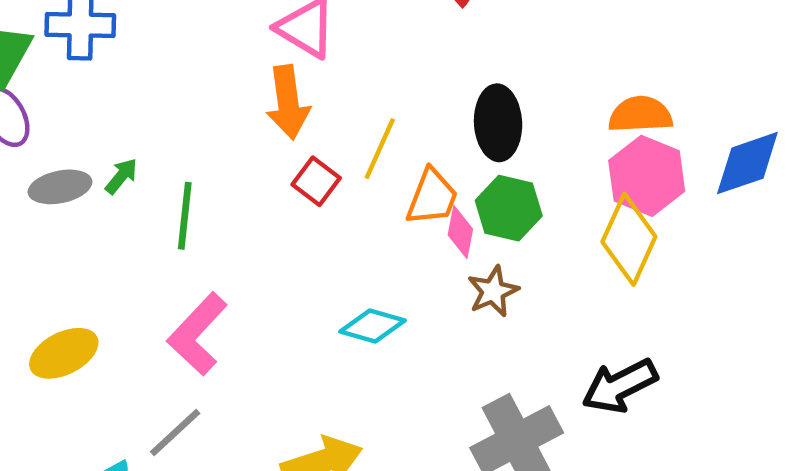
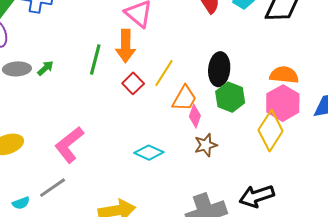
green hexagon: (509, 208) -> (230, 97), moved
green line: (185, 216) -> (95, 60), moved

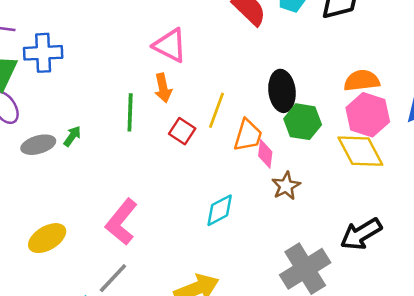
orange arrow: (126, 46) -> (163, 88), size x0.7
yellow diamond: (271, 131) -> (360, 151), turned -48
cyan diamond: (149, 153) -> (220, 210), turned -40

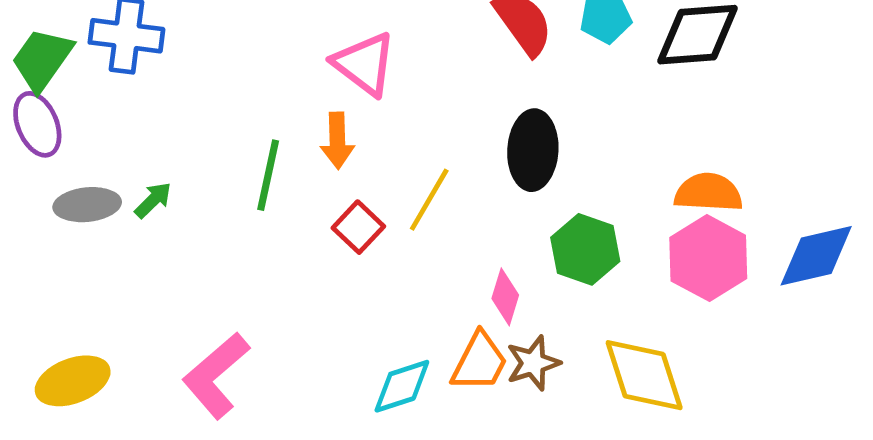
black ellipse: (282, 91) -> (533, 150), moved
orange trapezoid: (248, 135) -> (479, 362), moved
yellow diamond: (360, 151) -> (644, 375), moved

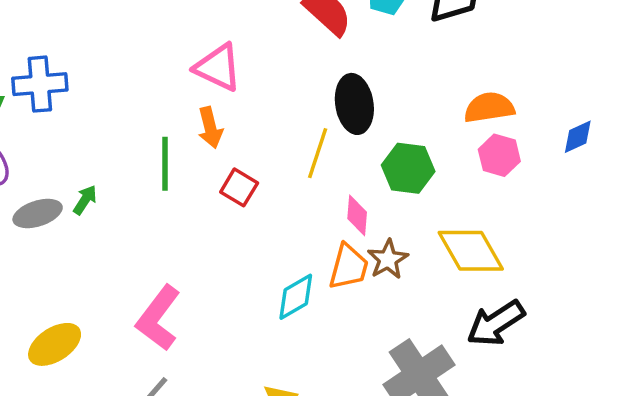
yellow line: (429, 200) -> (318, 153), moved
blue diamond: (816, 256) -> (578, 137), size x0.6
pink hexagon: (708, 258) -> (499, 155), size x0.7

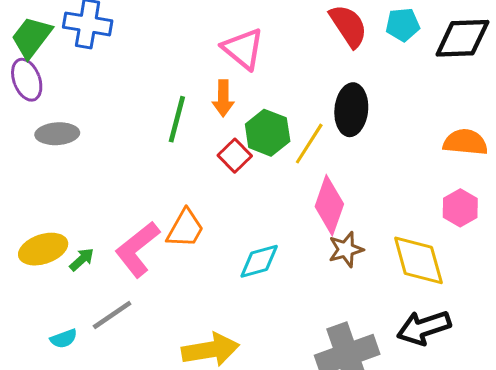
pink hexagon: (499, 155) -> (460, 208), moved
green hexagon: (408, 168) -> (268, 133), moved
green arrow: (85, 200) -> (82, 259), moved
pink diamond: (357, 215) -> (329, 205), size x1.6
orange trapezoid: (349, 267) -> (185, 229), moved

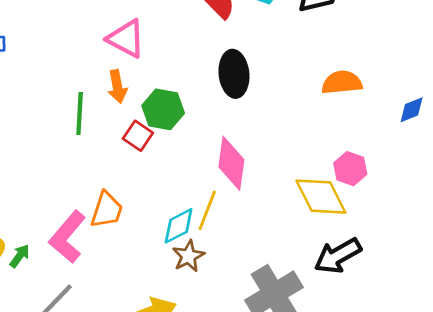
yellow line: (309, 144) -> (207, 210), moved
pink hexagon: (460, 208) -> (350, 169), moved
brown star: (346, 249) -> (188, 256), moved

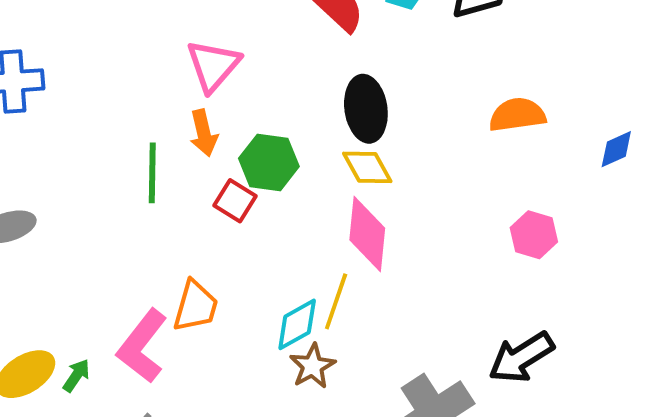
pink triangle: (126, 39) -> (213, 66), turned 45
yellow diamond: (321, 197) -> (367, 167), moved, size x0.7

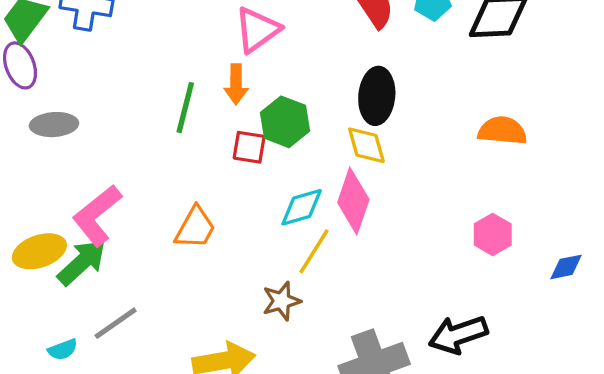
blue diamond: (616, 149) -> (566, 267), moved
red square: (235, 201) -> (249, 147), turned -36
cyan diamond: (297, 324) -> (302, 207), moved
pink L-shape: (142, 346) -> (97, 215), moved
green arrow: (76, 375) -> (82, 262), size x1.8

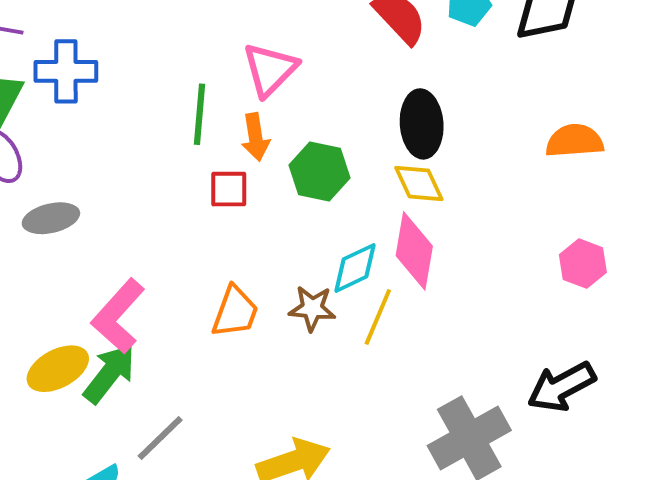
green line: (185, 108) -> (200, 114), moved
red square: (249, 147) -> (229, 189), moved
brown star: (281, 301) -> (312, 308), moved, turned 30

